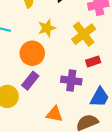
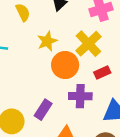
orange circle: (32, 53) -> (65, 65), moved
purple rectangle: (30, 81) -> (43, 110), moved

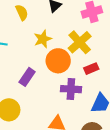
purple rectangle: (43, 110) -> (27, 77), moved

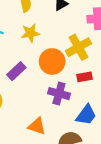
yellow star: (43, 39) -> (30, 33), moved

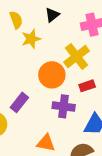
yellow star: (30, 33) -> (31, 39), moved
purple rectangle: (16, 71) -> (19, 102), moved

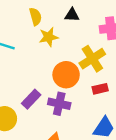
black triangle: (52, 15) -> (72, 15), turned 35
purple cross: (64, 106) -> (59, 104), moved

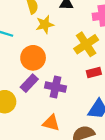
orange circle: (66, 75) -> (33, 58), moved

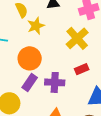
red rectangle: (94, 72) -> (82, 69), moved

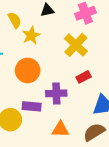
purple rectangle: (30, 82) -> (32, 106), moved, turned 66

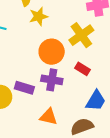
orange circle: (28, 70) -> (52, 52), moved
red rectangle: (84, 77) -> (83, 69), turned 48

